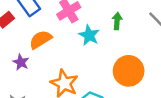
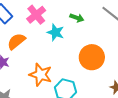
green arrow: (117, 21) -> (77, 18), turned 112

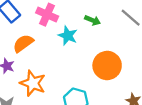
pink cross: (36, 15) -> (47, 15), turned -30
orange star: (41, 75) -> (33, 83), moved

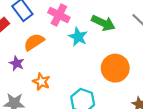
green arrow: (93, 20) -> (103, 23), size x1.5
orange star: (33, 83) -> (41, 82), size x0.7

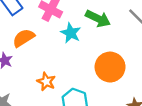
orange star: (41, 82) -> (46, 82), moved

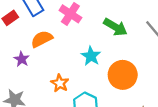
cyan star: (71, 33) -> (91, 56), moved

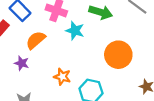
cyan star: (91, 56) -> (75, 31), moved

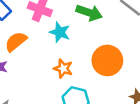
orange star: (62, 77) -> (63, 68), moved

